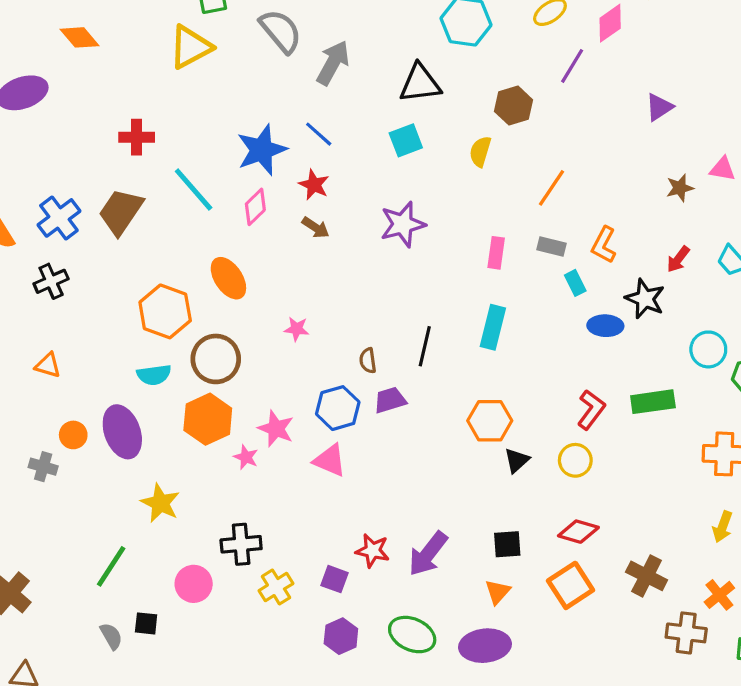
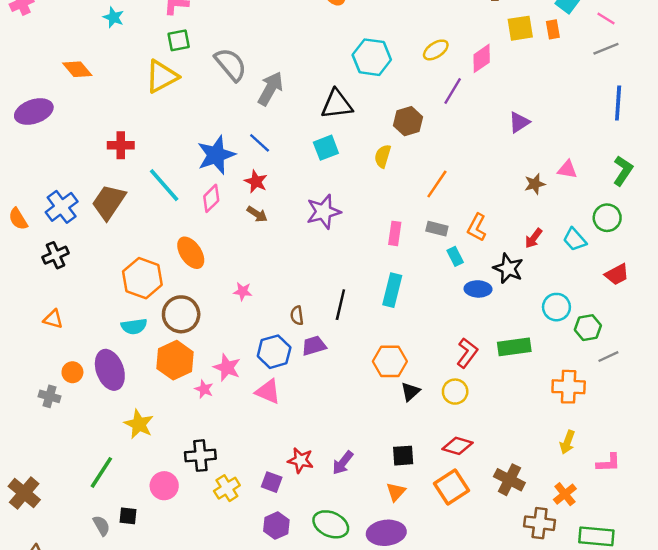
purple arrow: (428, 554) -> (343, 463), size x0.7

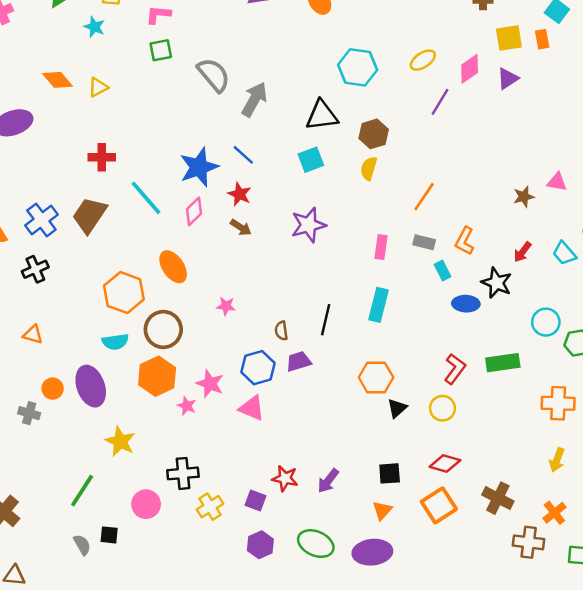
yellow triangle: (162, 77) -> (98, 87), moved, size x0.6
brown hexagon: (408, 121) -> (374, 134), moved
purple triangle: (519, 122) -> (508, 79), moved

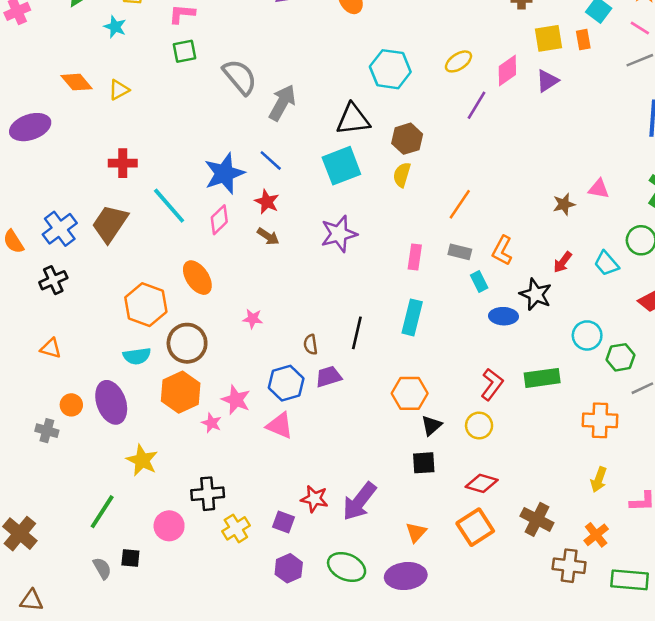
cyan square: (311, 160) -> (341, 166), size x1.4
black square: (390, 473) -> (424, 463), moved
purple arrow: (328, 481) -> (359, 501), size x1.5

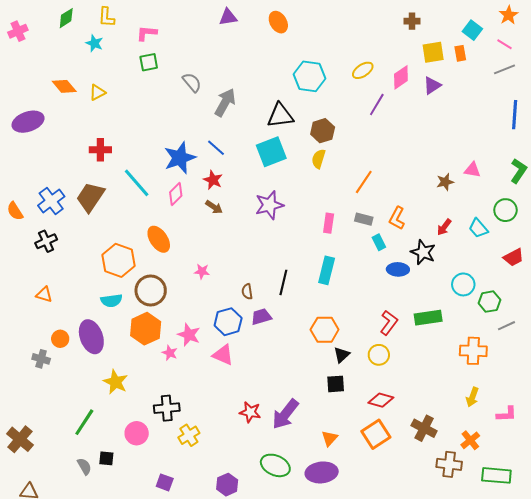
gray semicircle: (240, 77) -> (192, 82), size x0.7
purple square: (284, 522) -> (165, 482), moved
purple hexagon: (289, 568) -> (227, 485), moved

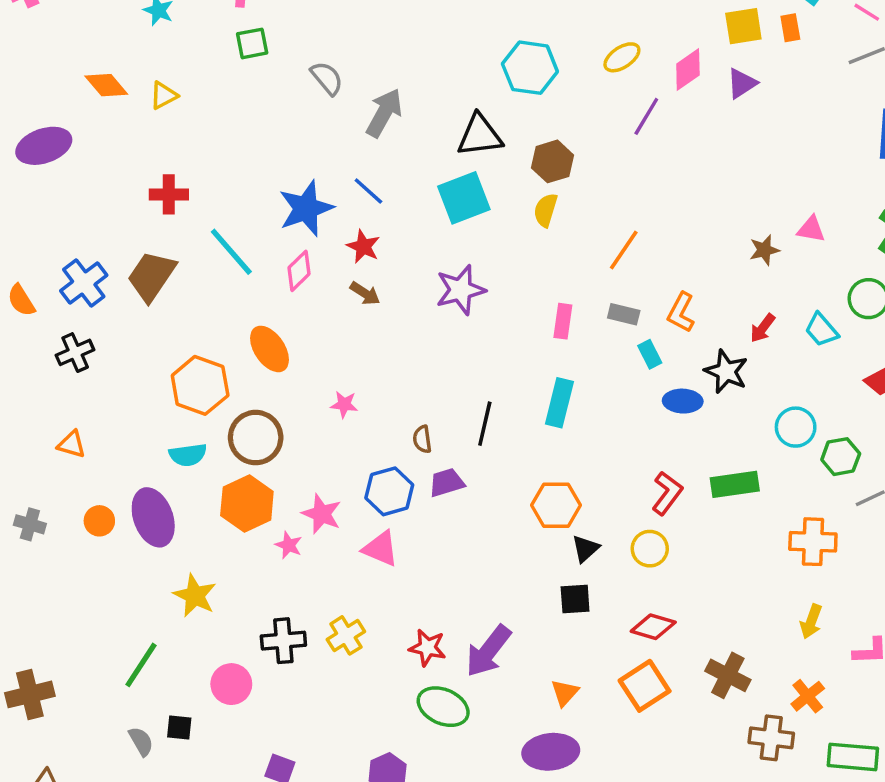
gray cross: (41, 359) -> (30, 524), moved
yellow cross: (189, 435) -> (346, 635), moved
brown cross: (20, 439) -> (30, 694), turned 36
green ellipse: (275, 465) -> (443, 707), moved

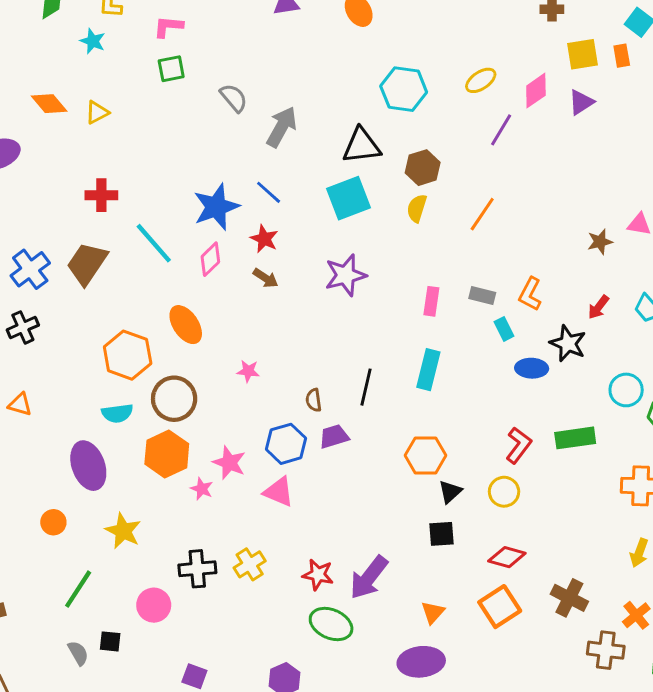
orange line: (624, 250) -> (482, 214), moved
orange circle: (99, 521) -> (53, 522), moved

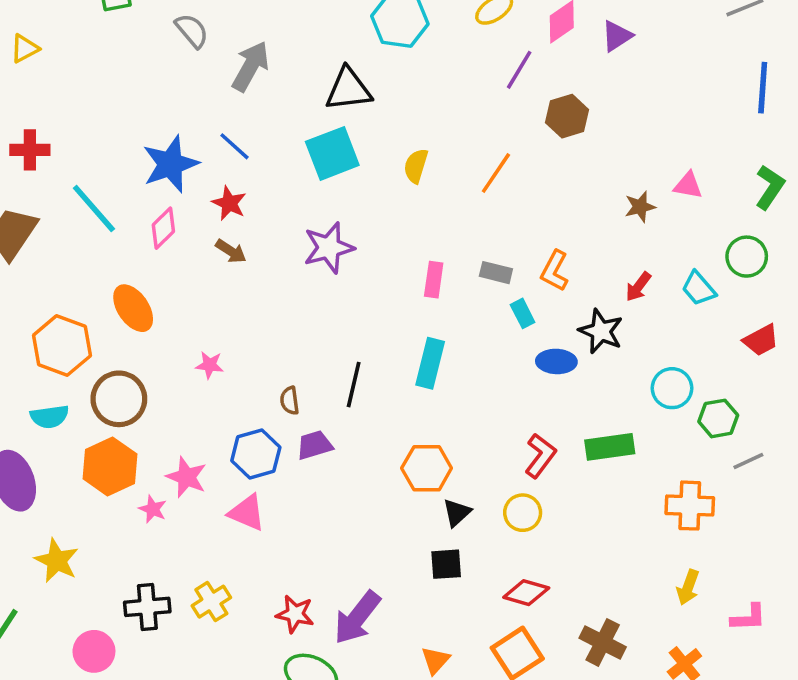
brown hexagon: (423, 168) -> (567, 116), moved

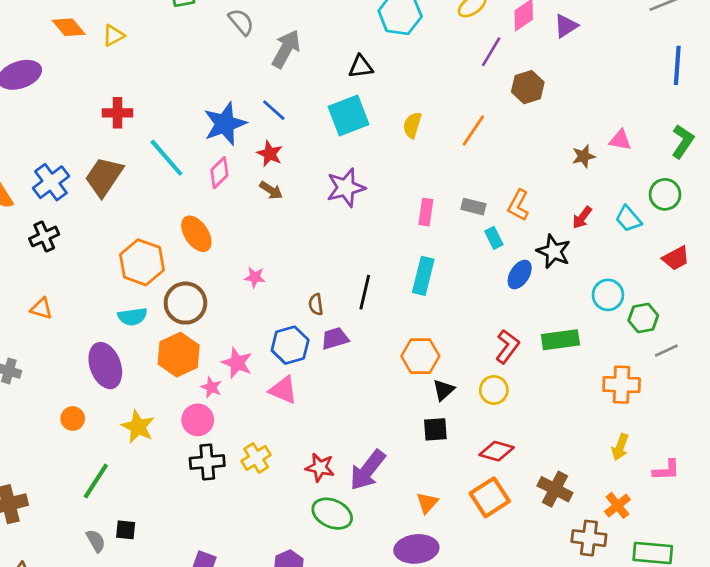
black triangle: (348, 89) -> (361, 67), size x0.7
blue ellipse: (556, 361) -> (520, 275), turned -60
pink circle: (94, 651) -> (198, 420), moved

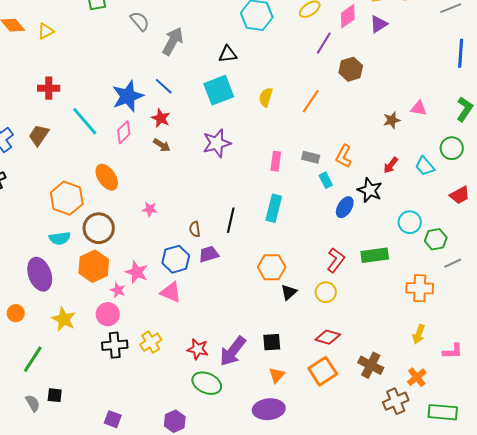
brown trapezoid: (104, 177) -> (39, 135), size x0.7
black square: (435, 429) -> (272, 342), moved
brown cross: (589, 538) -> (396, 401), turned -30

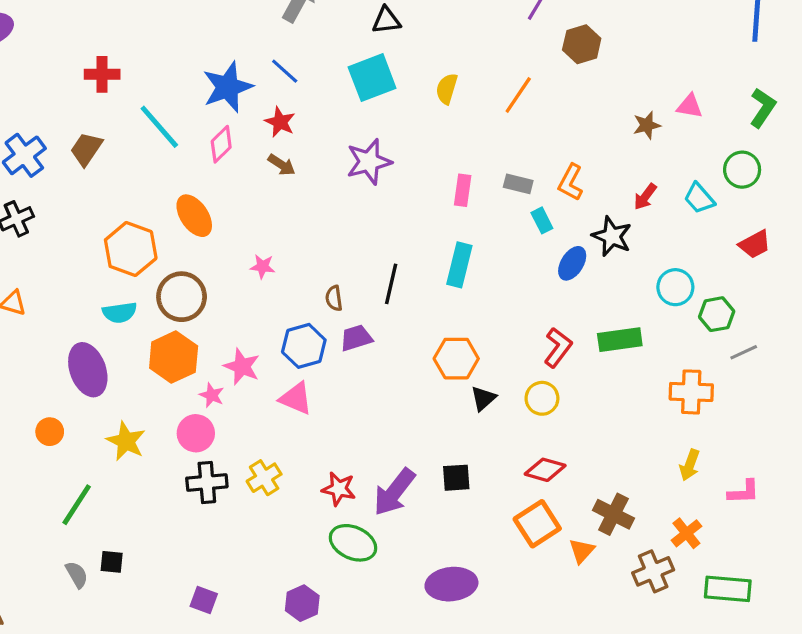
orange triangle: (277, 375) -> (582, 551), moved

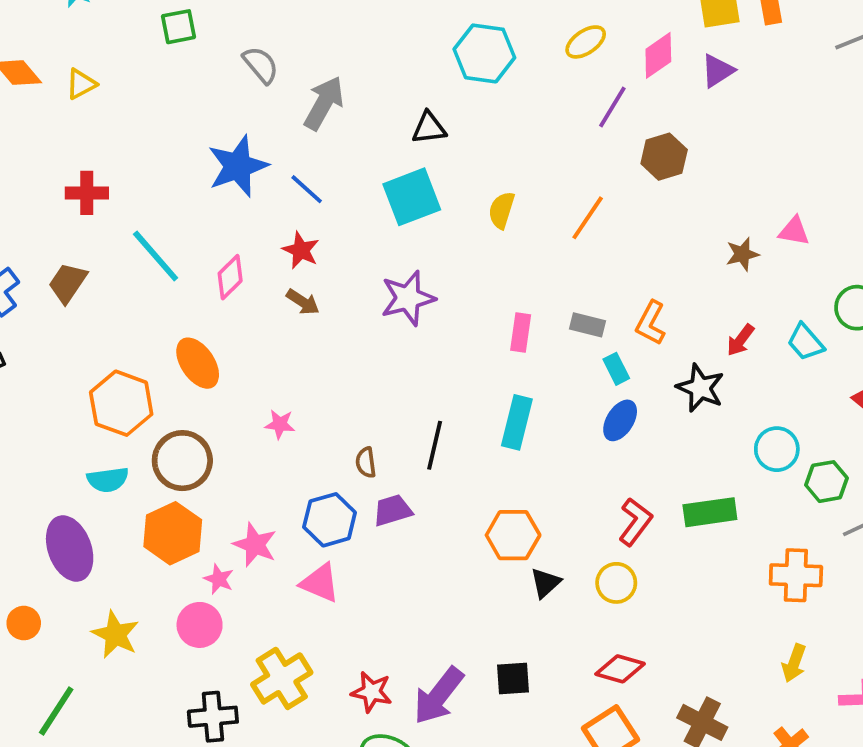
blue star: (228, 87) -> (238, 166), moved
blue ellipse: (572, 263) -> (620, 420), moved
yellow cross: (264, 478) -> (282, 678), size x1.4
black cross: (207, 482) -> (213, 717), moved

